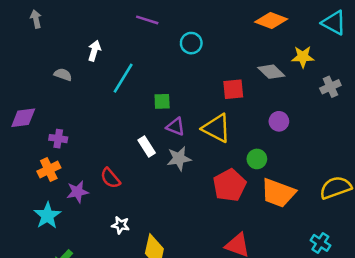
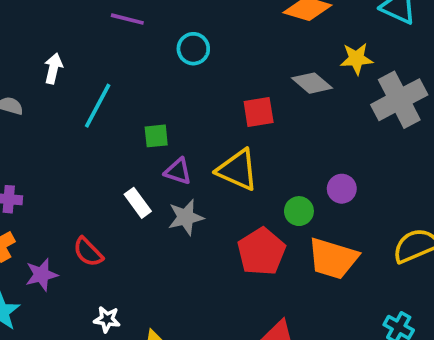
gray cross: (330, 87) -> (399, 100), size x1.8
purple circle: (279, 121) -> (342, 189), moved

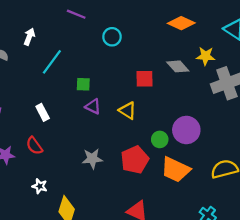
yellow triangle: (238, 170) -> (128, 110), size x0.7
purple circle: (342, 189) -> (186, 130), size x1.6
white rectangle: (138, 203) -> (43, 112), moved
gray star: (186, 217) -> (92, 159), moved

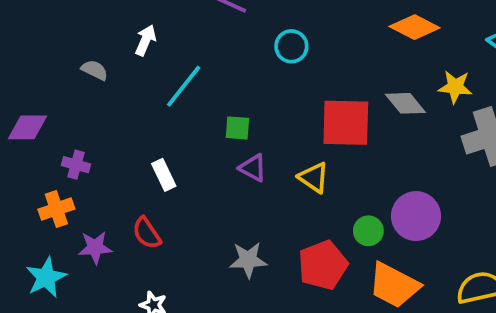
red square: (144, 79) -> (346, 123), size x1.6

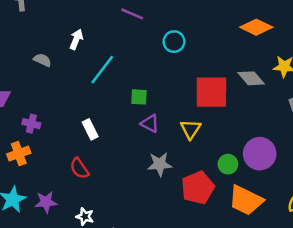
yellow triangle: (314, 178) -> (191, 129), turned 30
purple star: (95, 247) -> (46, 202), moved
gray star: (248, 260) -> (160, 164), moved

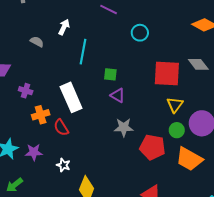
cyan line: (102, 70) -> (83, 52), turned -30
white rectangle: (90, 129) -> (71, 97), size x1.8
yellow triangle: (191, 129) -> (175, 105), moved
orange cross: (19, 154) -> (41, 115), moved
red pentagon: (198, 188) -> (152, 147), turned 30

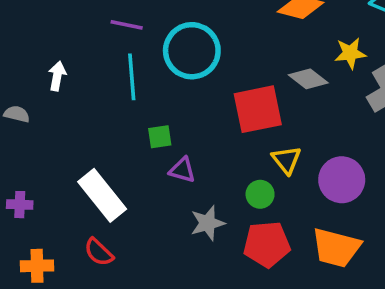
cyan circle: (140, 33) -> (192, 51), size x1.8
cyan line: (83, 52) -> (132, 77), moved
orange cross: (41, 115) -> (37, 266), moved, turned 30
green circle: (177, 130) -> (260, 194), moved

